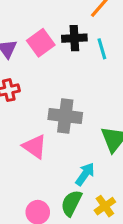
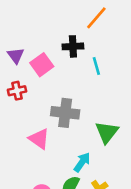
pink square: (41, 43) -> (42, 65), moved
cyan line: (102, 49) -> (96, 66), moved

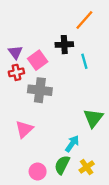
red cross: (17, 91) -> (16, 72), moved
gray cross: (65, 113) -> (40, 90), moved
pink triangle: (39, 139) -> (24, 129), moved, turned 42

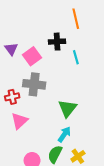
orange line: (84, 20) -> (76, 19), turned -54
red cross: (16, 72) -> (12, 97), moved
green triangle: (93, 118) -> (67, 108), moved

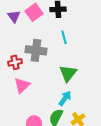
pink square: (32, 56) -> (34, 12), moved
cyan line: (76, 57) -> (64, 37), moved

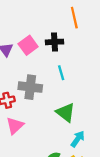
green triangle: (68, 73) -> (66, 112), turned -30
cyan arrow: (65, 98) -> (78, 139), moved

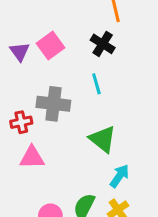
black cross: (55, 42) -> (103, 44), moved, turned 35
pink triangle: (15, 126) -> (32, 158), turned 42

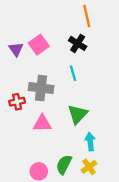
green triangle: (103, 139) -> (78, 114), turned 35
pink triangle: (32, 158) -> (42, 123), moved
cyan arrow: (119, 176) -> (90, 142), turned -42

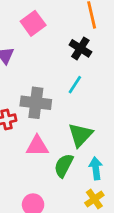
pink square: (39, 45) -> (33, 23), moved
cyan line: (73, 73) -> (75, 85), turned 49
green semicircle: (64, 165) -> (64, 166), moved

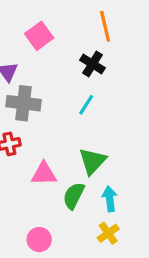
gray cross: (36, 103) -> (23, 103), moved

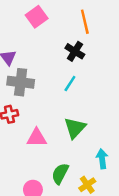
pink square: (39, 36) -> (37, 17), moved
green semicircle: (74, 196) -> (60, 174), moved
cyan arrow: (110, 199) -> (102, 159), moved

